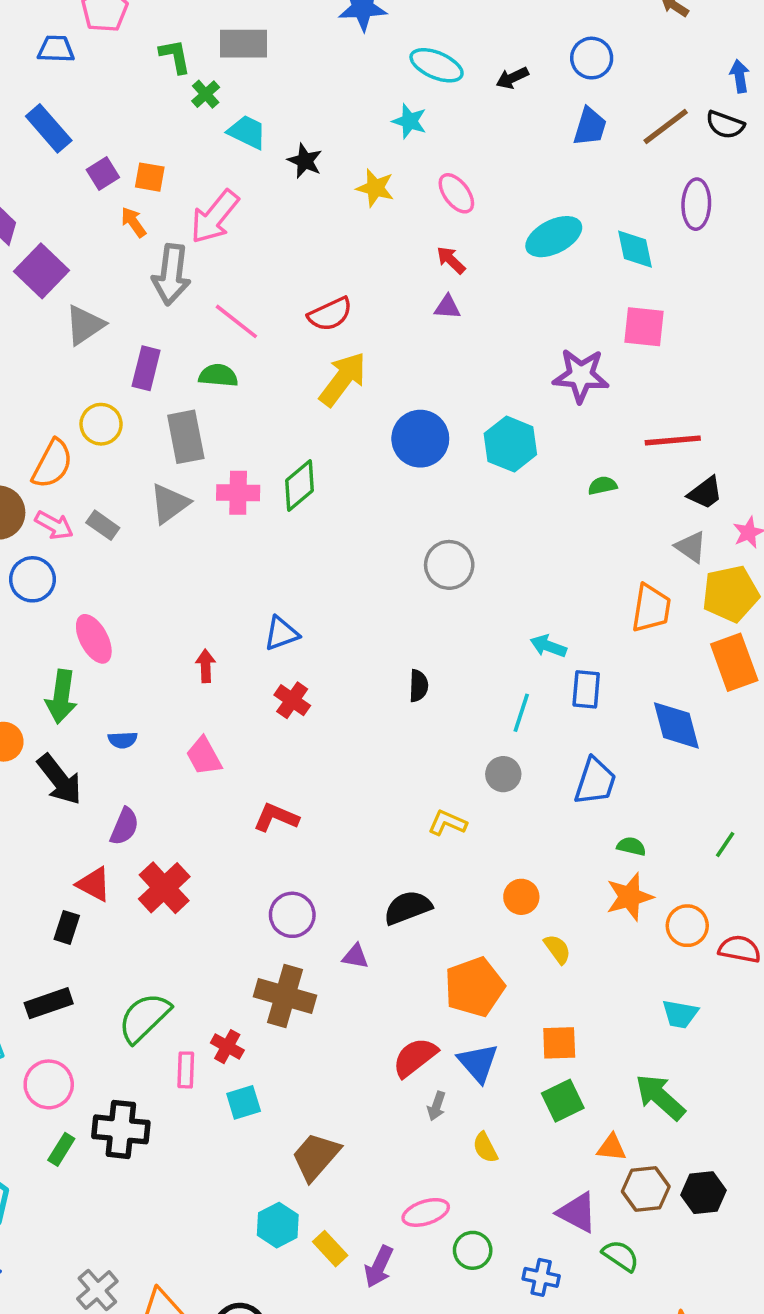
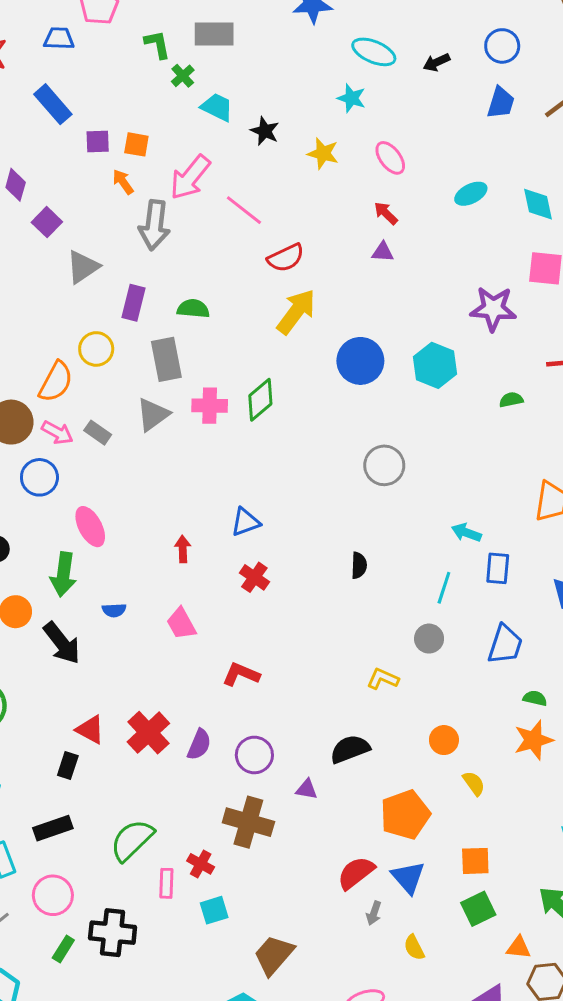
purple square: (103, 173) -> (98, 141), turned 30
cyan ellipse: (554, 237) -> (471, 194), size x0.7
purple square: (41, 271) -> (47, 222), size x0.7
pink line: (236, 321) -> (244, 210), moved
purple semicircle: (124, 826) -> (199, 745), moved

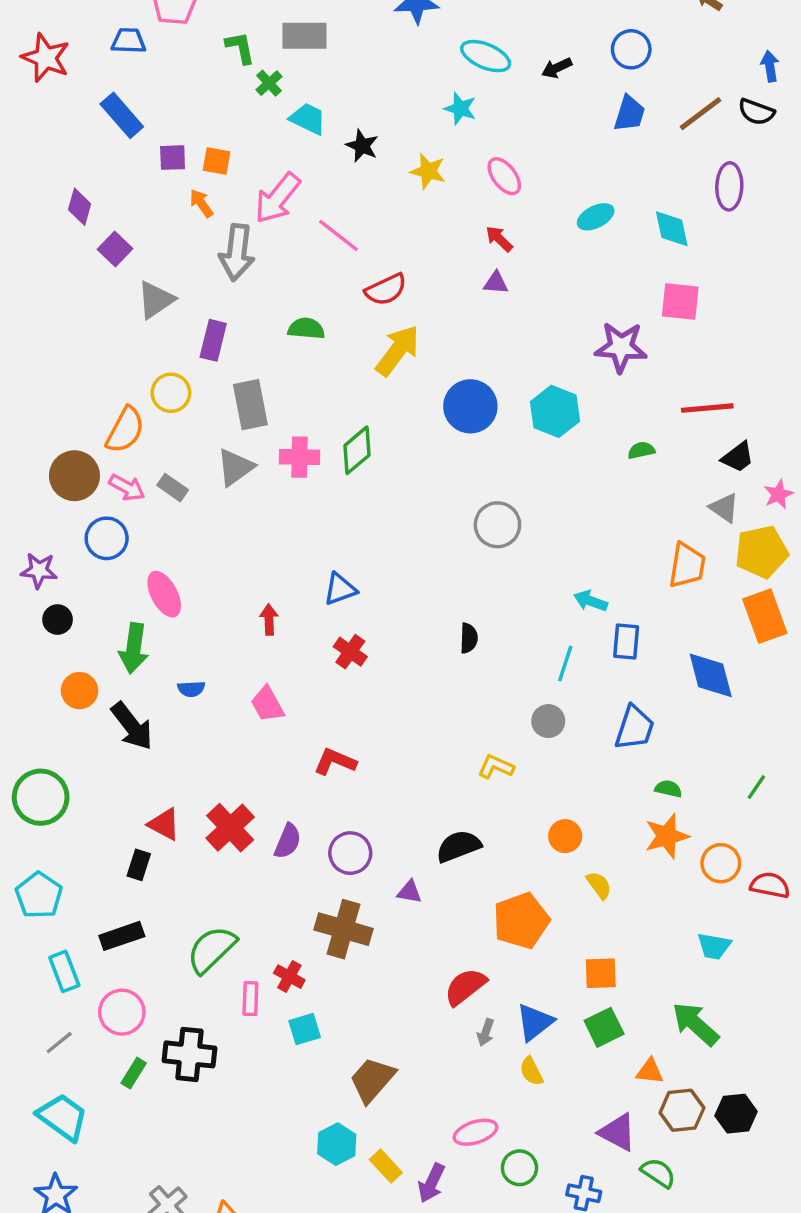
green semicircle: (193, 309) -> (306, 328), moved
blue triangle: (408, 877) -> (535, 1022), moved, turned 33

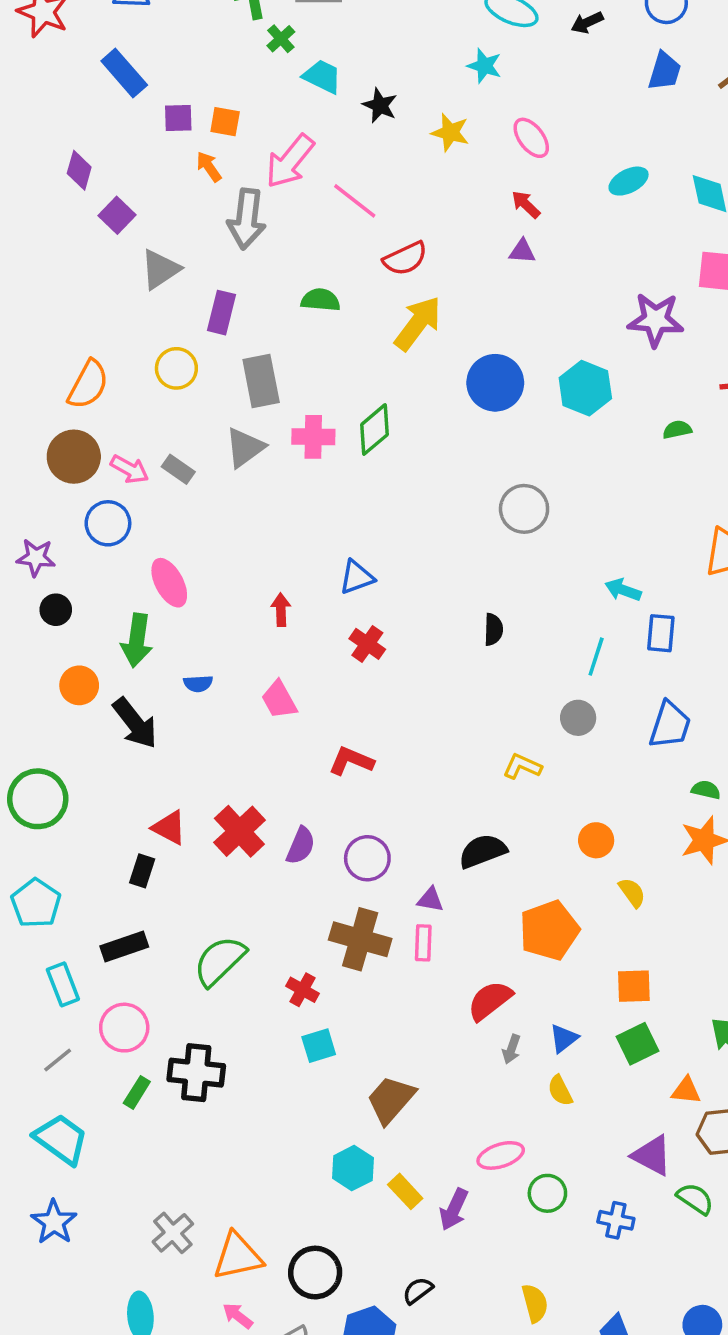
orange semicircle: (125, 430) -> (88, 385), moved
pink rectangle: (250, 999) -> (423, 943), moved
blue triangle: (535, 1022) -> (564, 1038), size x0.7

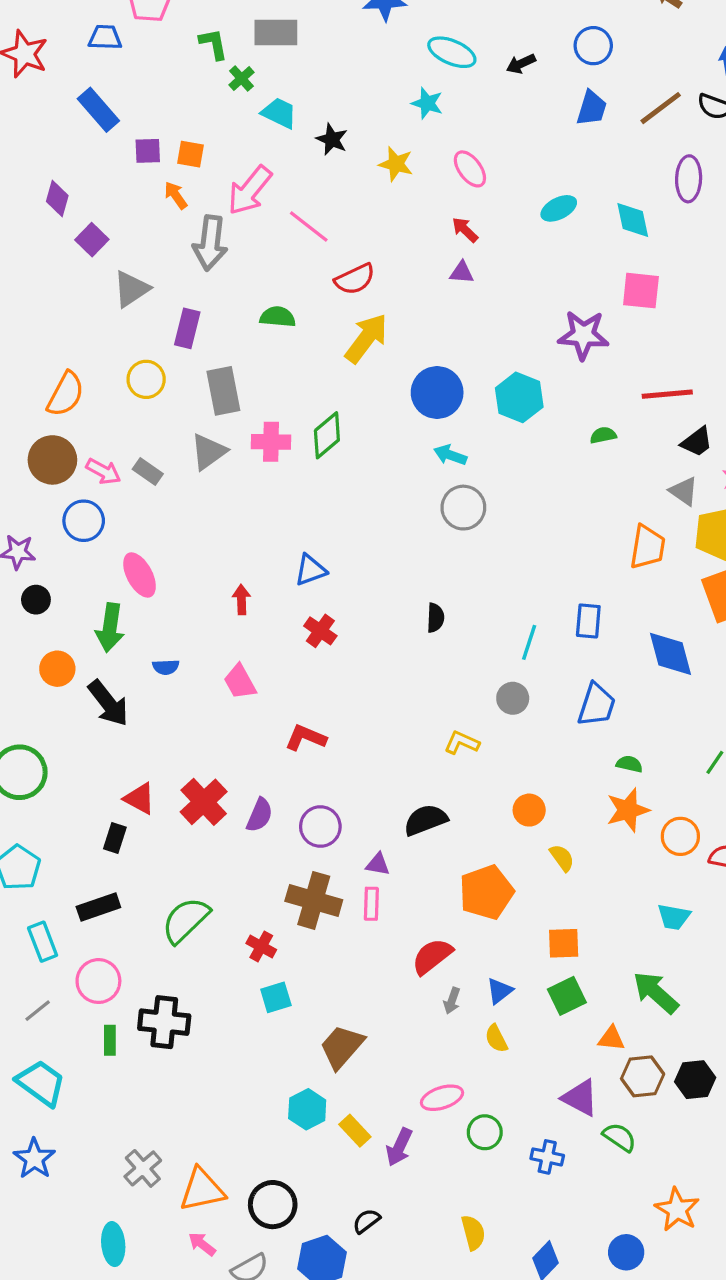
cyan arrow: (623, 590) -> (450, 455), moved
green rectangle: (137, 1092) -> (110, 1040), turned -32

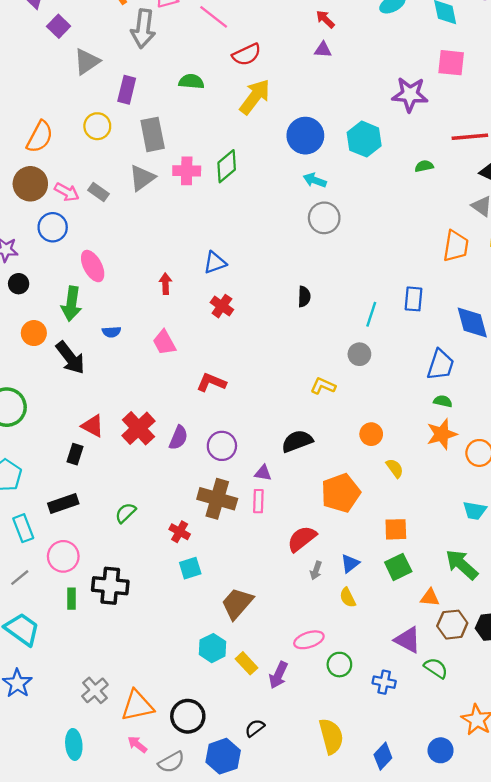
blue trapezoid: (597, 705) -> (441, 365), moved
green semicircle: (186, 920) -> (126, 513), size x0.6
yellow semicircle: (473, 1233) -> (331, 736), size x1.4

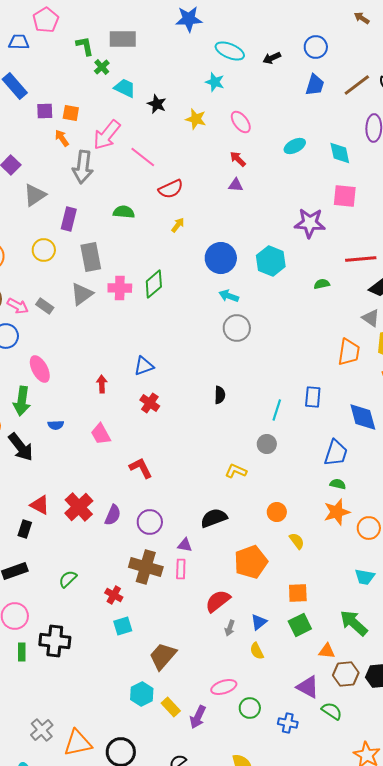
yellow arrow: (255, 97) -> (178, 225), size x0.5
red L-shape: (211, 382) -> (141, 468), turned 40

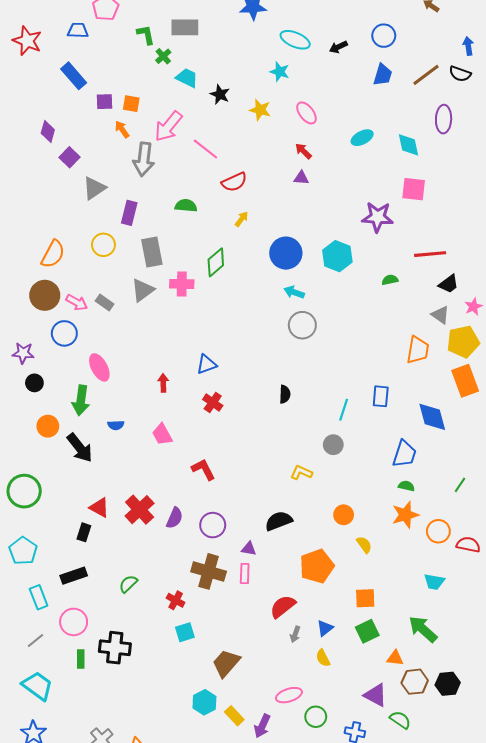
green diamond: (154, 284) -> (216, 262), moved

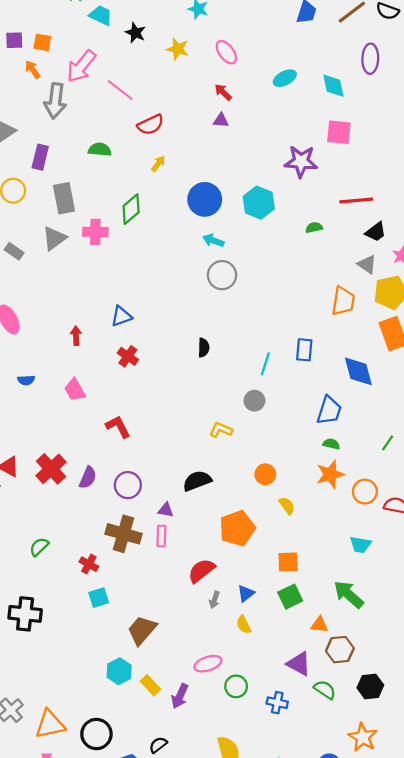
black hexagon: (448, 684) -> (370, 686), moved

